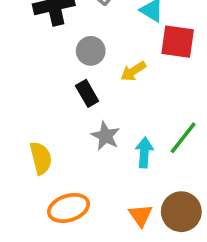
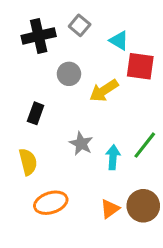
yellow arrow: (133, 71) -> (104, 91), size x1.4
black rectangle: (87, 93) -> (36, 113), moved, turned 50
orange triangle: (141, 215) -> (110, 209), turned 30

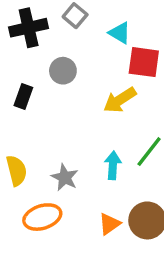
yellow arrow: (104, 91) -> (120, 100), moved
black rectangle: (36, 113) -> (23, 97), moved
gray star: (81, 144) -> (65, 177), moved

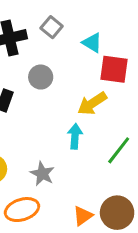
cyan arrow: (113, 165) -> (75, 136), moved

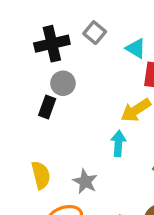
gray circle: (41, 77) -> (63, 83), moved

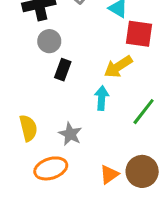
black rectangle: (47, 107) -> (63, 70), moved

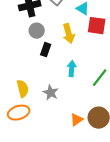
yellow arrow: (118, 67) -> (69, 34), moved, turned -72
orange ellipse: (51, 168) -> (19, 113), moved

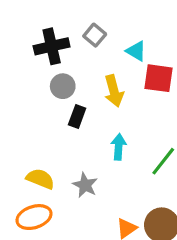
yellow semicircle: (23, 89) -> (40, 179), turned -54

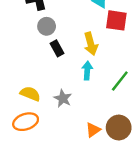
yellow arrow: (114, 91) -> (91, 44), moved
black rectangle: (77, 117) -> (57, 48), turned -49

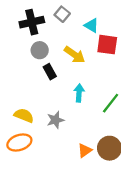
yellow arrow: (91, 44) -> (75, 55), moved, turned -40
gray star: (63, 98) -> (55, 120), turned 30

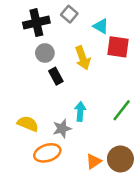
yellow arrow: (75, 55) -> (83, 58), turned 35
cyan arrow: (79, 93) -> (80, 111), moved
orange ellipse: (19, 143) -> (47, 153), moved

